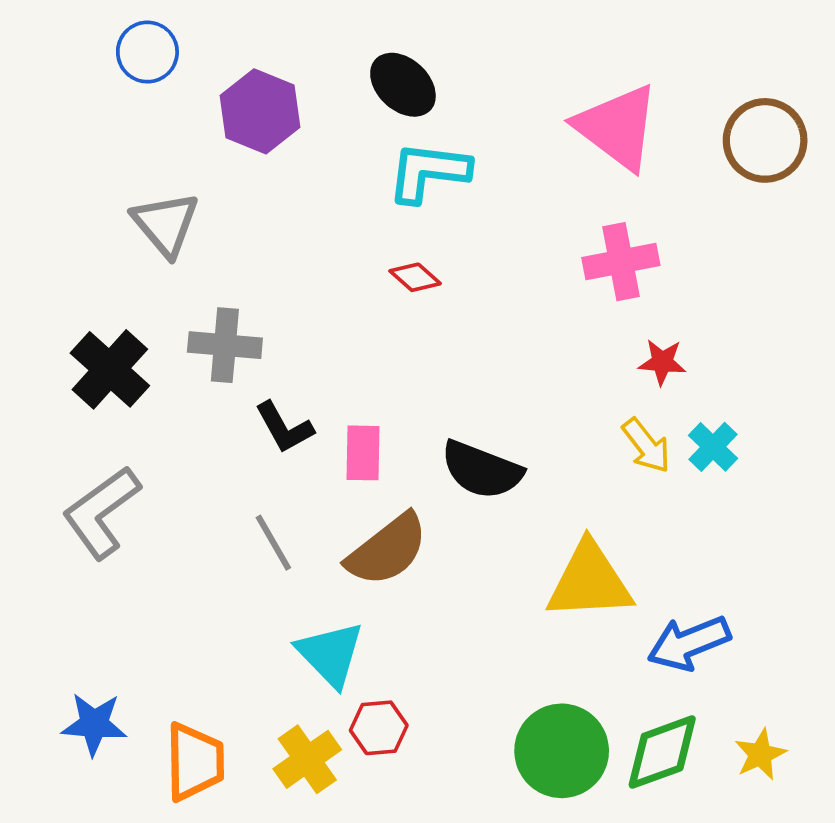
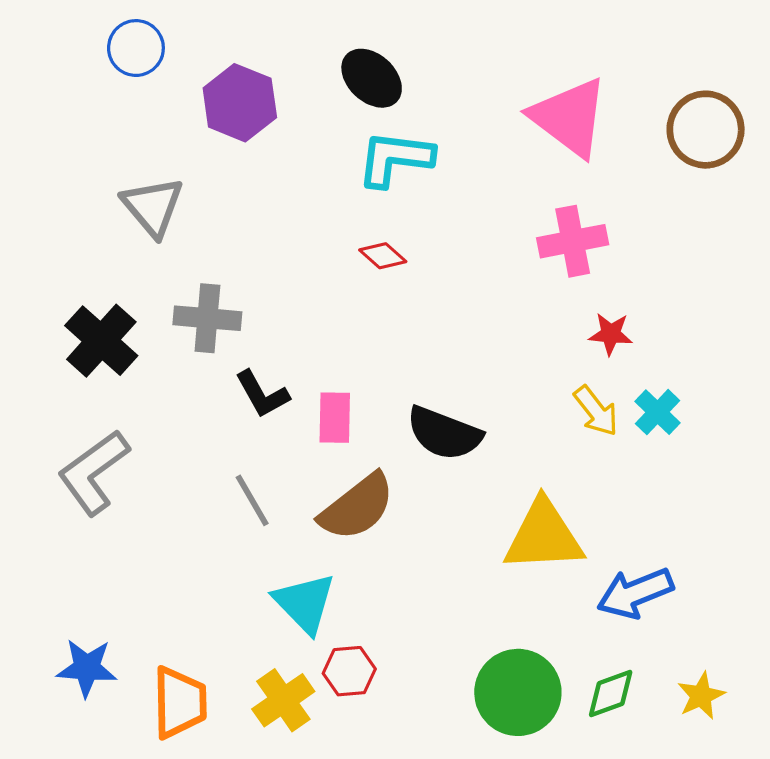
green diamond: (662, 752) -> (611, 694), size x0.7

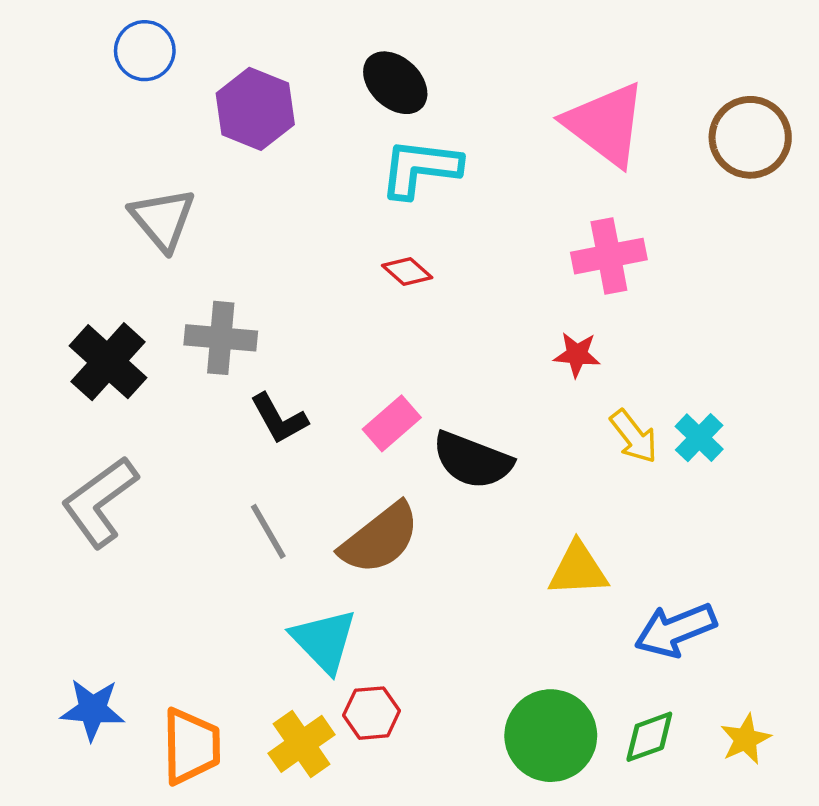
red star: (611, 334) -> (577, 355), moved
pink rectangle: (335, 418) -> (392, 423), moved, turned 48
yellow triangle: (544, 536) -> (578, 569), size x0.7

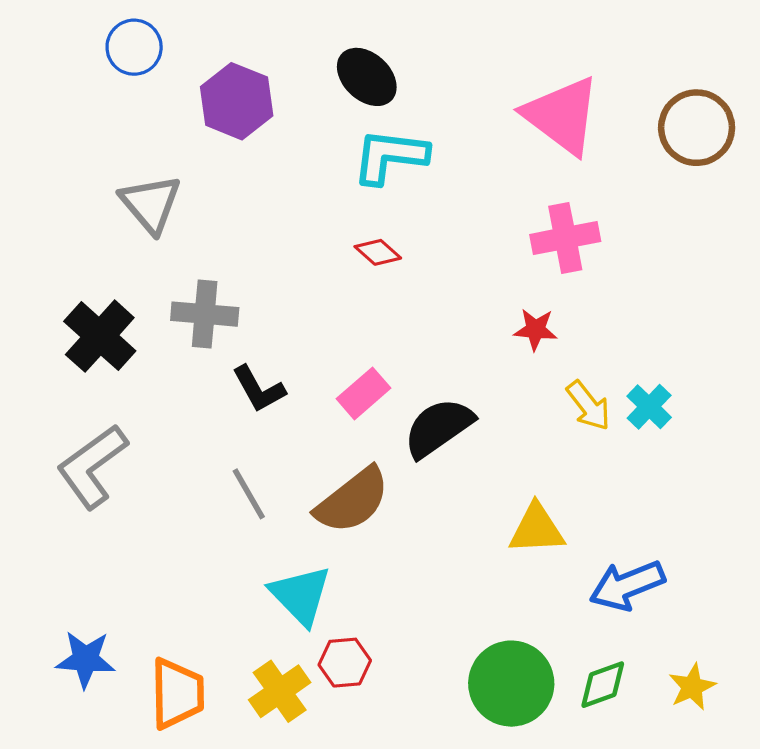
black semicircle: (472, 460) -> (438, 428), turned 124

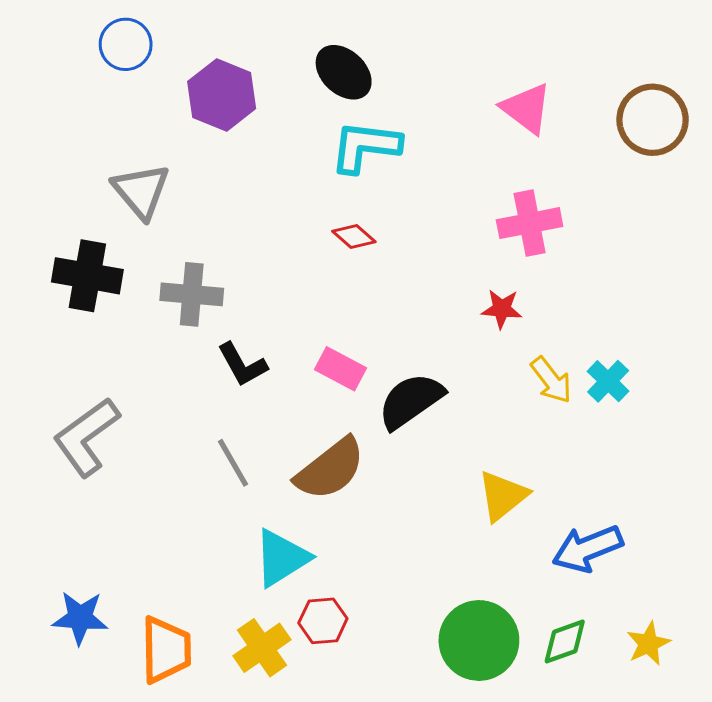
pink triangle: (562, 116) -> (526, 108), size x0.7
black cross: (100, 336) -> (87, 276), moved, turned -32
pink rectangle: (363, 393) -> (341, 369), turned 69
yellow triangle: (537, 529) -> (503, 496), turned -36
cyan triangle: (301, 595) -> (282, 558), turned 42

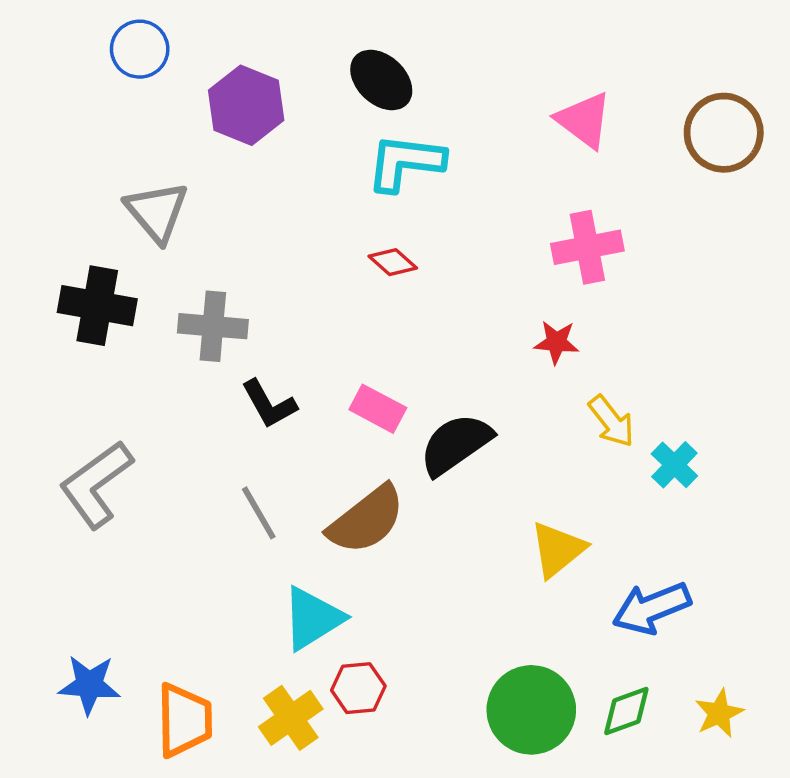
cyan cross: (608, 381) -> (674, 465), moved

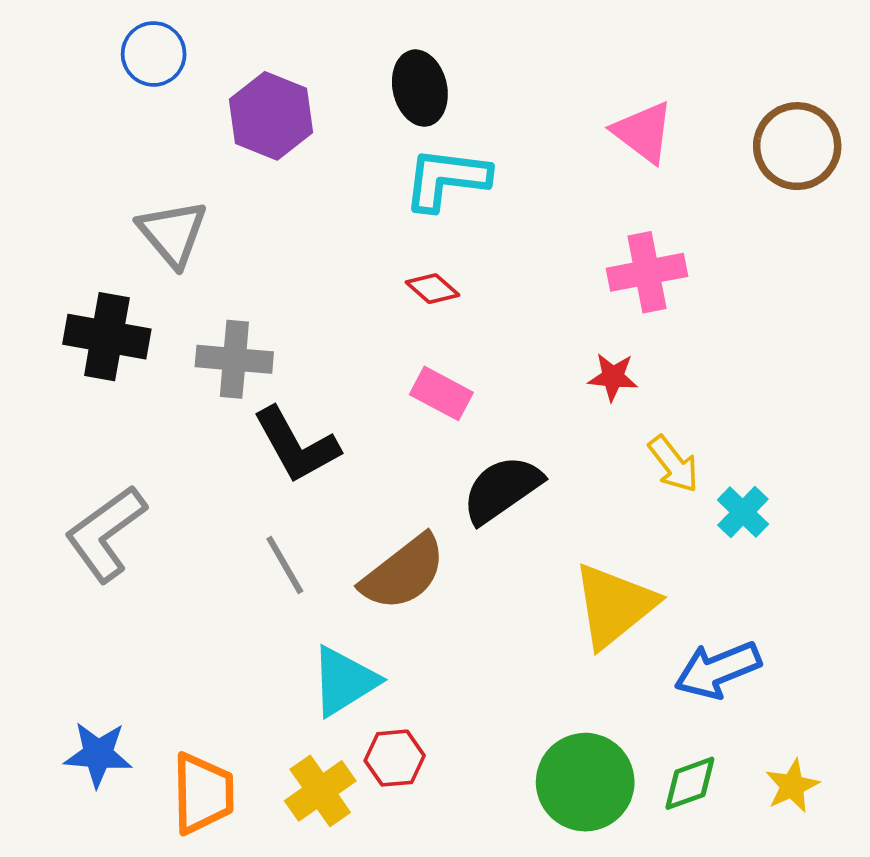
black ellipse: (381, 80) -> (420, 88), turned 34
black L-shape: (269, 404) -> (296, 445), size x1.4
pink rectangle: (378, 409) -> (441, 393), moved
yellow triangle: (558, 550) -> (614, 605), size x1.4

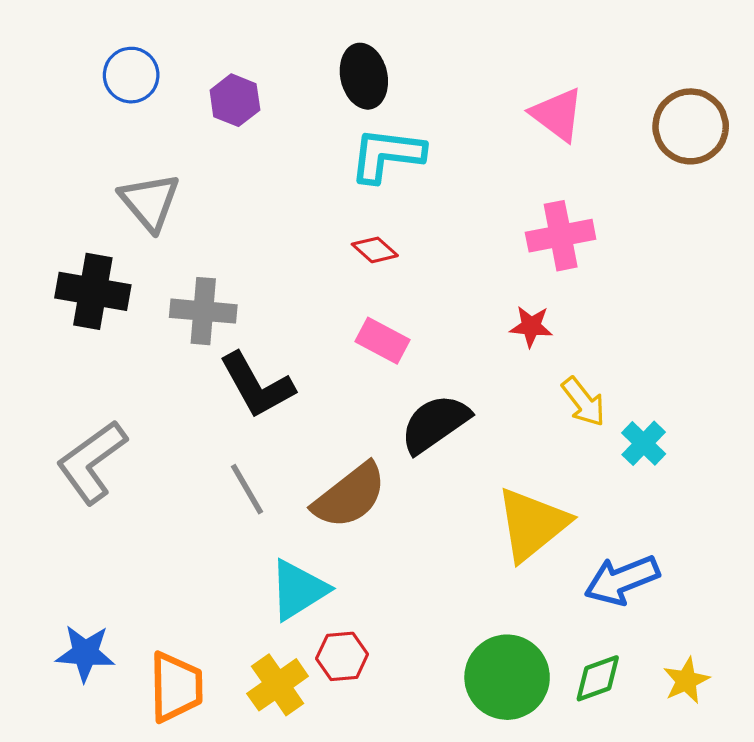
blue circle: (154, 54) -> (131, 75), moved
purple hexagon: (271, 116) -> (235, 100), size x0.7

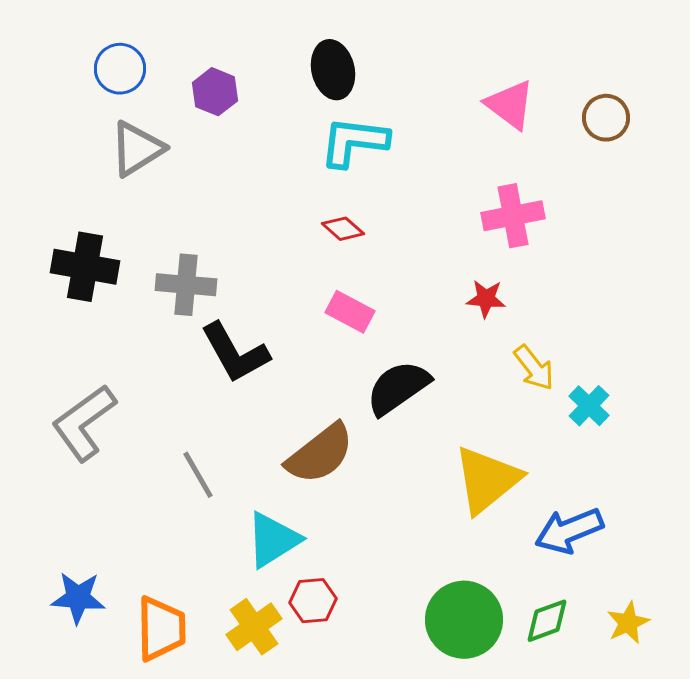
brown circle: (691, 126) -> (606, 118), moved, size x0.7
gray triangle: (150, 202) -> (137, 149), moved, turned 38
gray line: (247, 489) -> (198, 475), moved

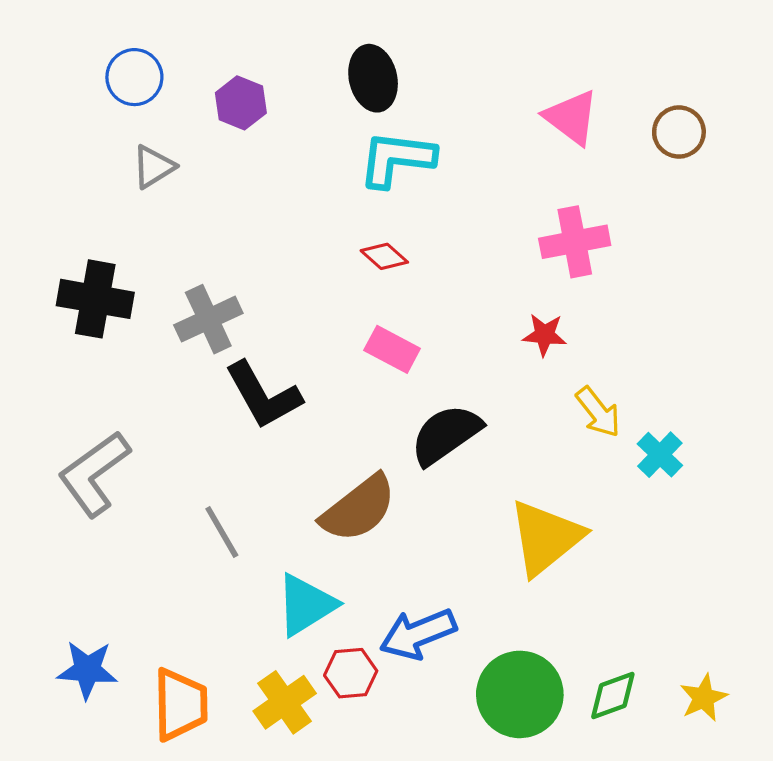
gray triangle: (137, 149) -> (153, 167), size x0.7
gray cross: (186, 285) -> (208, 319), turned -30
blue arrow: (569, 531) -> (418, 634), moved

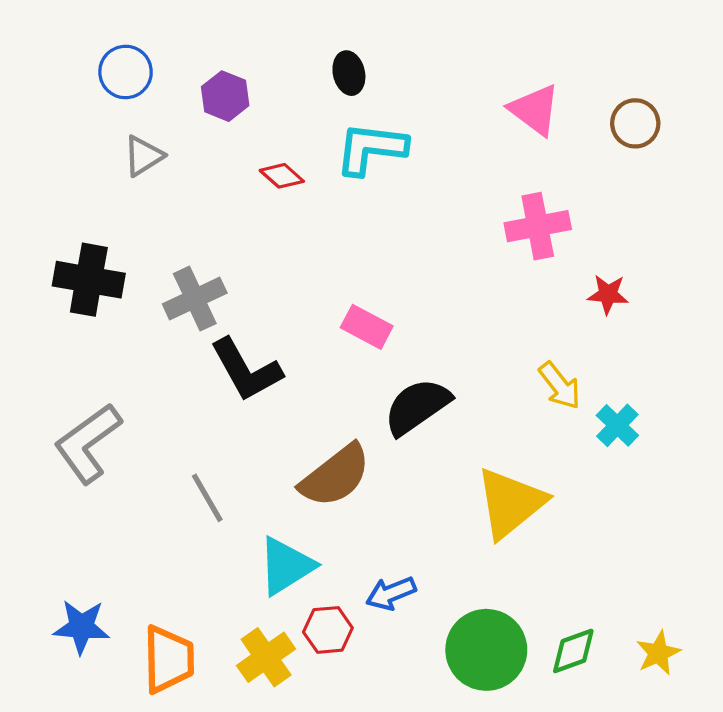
black ellipse: (373, 78) -> (349, 73), size x0.7
red diamond: (384, 256) -> (282, 176), moved
red star: (544, 335) -> (608, 294), moved
blue arrow: (418, 634) -> (391, 593), size x0.7

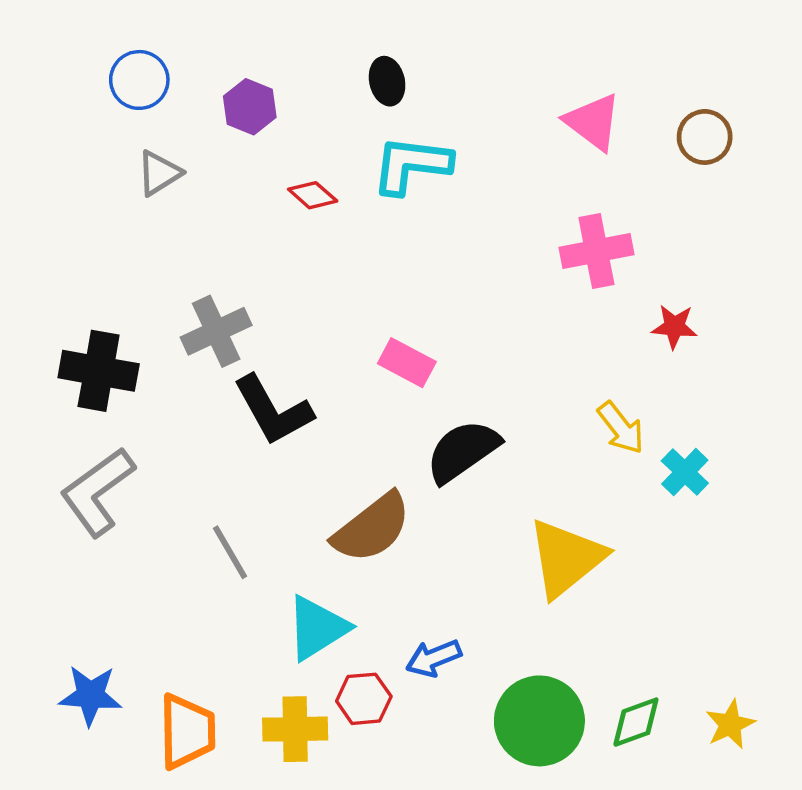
black cross: (89, 280) -> (99, 371), moved
yellow cross: (266, 657) -> (295, 729), turned 34

